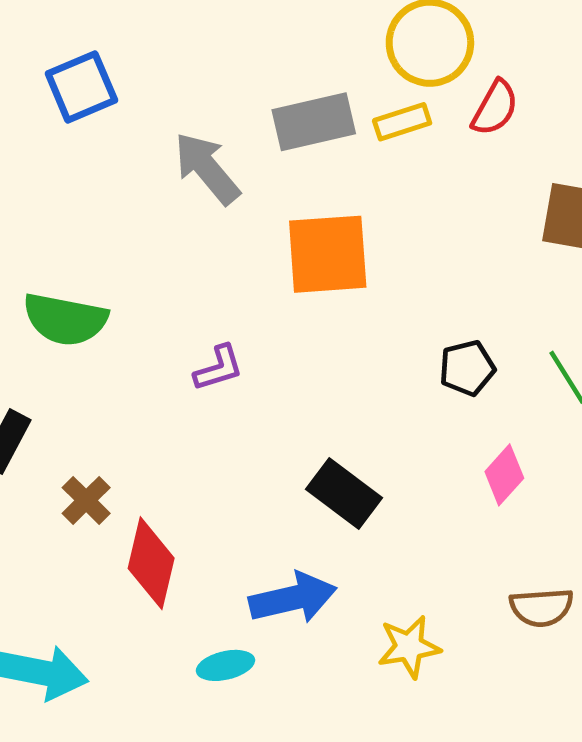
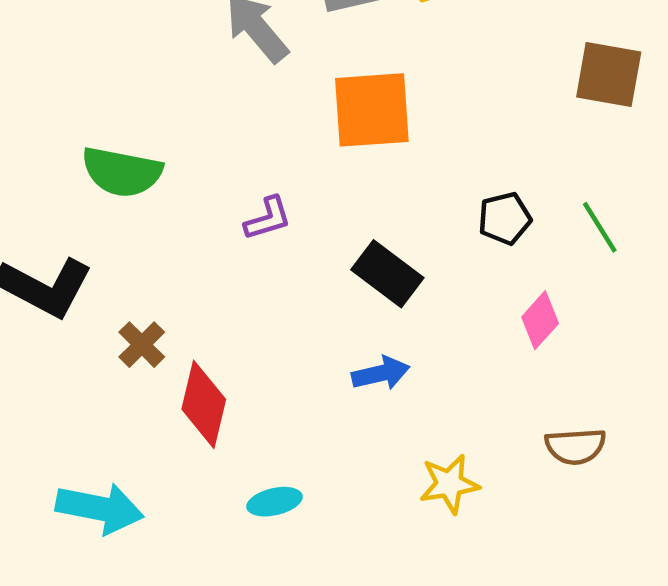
black rectangle: (344, 494) -> (387, 274), moved
blue arrow: (293, 598) -> (381, 373), moved, size x0.7

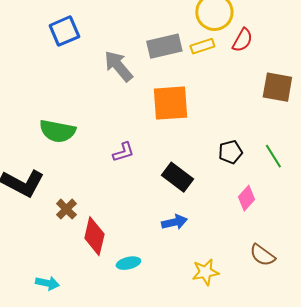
brown semicircle: (575, 446) -> (262, 255), turned 40
cyan ellipse: (275, 502) -> (128, 263), moved
cyan arrow: (100, 508) -> (47, 283), size x0.6

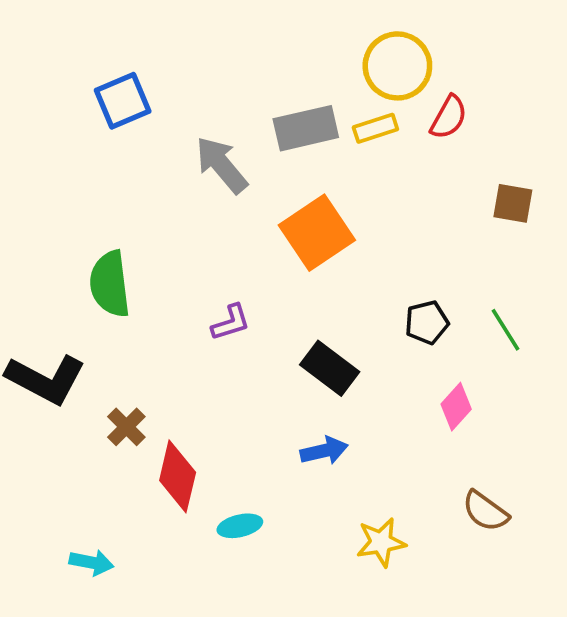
brown square: (277, 87) -> (513, 203), size x0.7
orange square: (170, 103) -> (317, 233), turned -30
green semicircle: (57, 131) -> (110, 284), turned 72

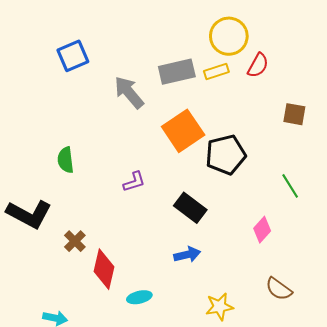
green semicircle: (110, 284) -> (66, 160), size x0.7
black pentagon: (427, 322) -> (226, 155), moved, size x1.6

